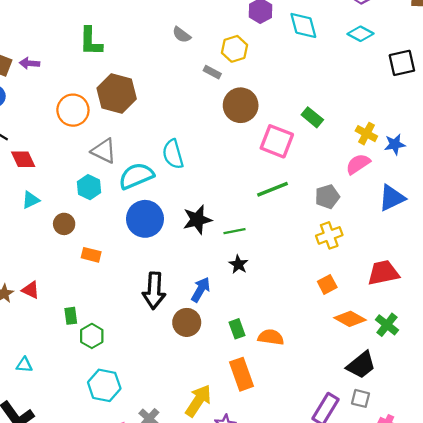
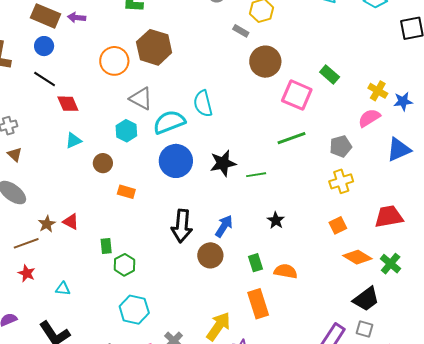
black star: (238, 264) -> (276, 220), moved

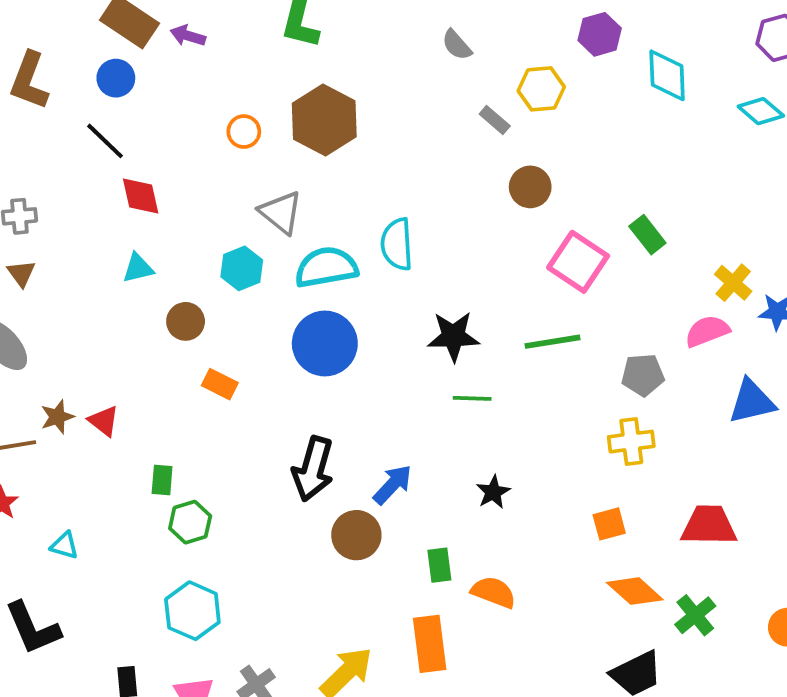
orange circle: (114, 61) -> (244, 132), size x0.6
brown circle: (265, 62) -> (530, 187), size x0.7
black star: (223, 163) -> (453, 336), moved

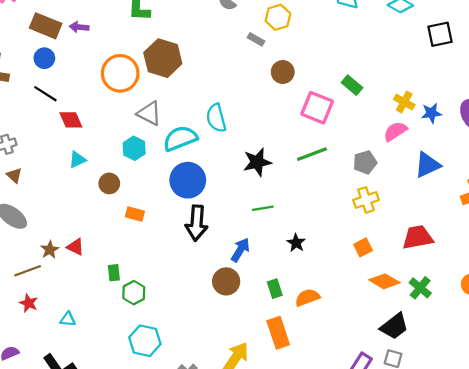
orange circle: (244, 132) -> (120, 73), size x2.0
green line: (472, 398) -> (263, 208), moved
black arrow: (313, 469) -> (196, 223), moved
orange semicircle: (494, 592) -> (307, 297), turned -30

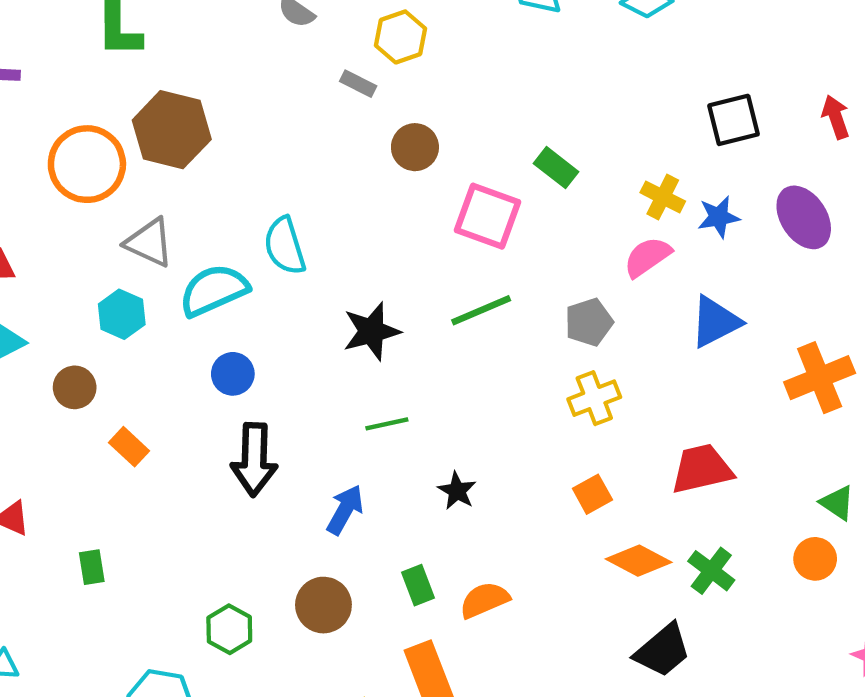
black square: (440, 34) -> (734, 120), moved
blue circle: (188, 180) -> (233, 374), size x0.6
orange rectangle: (135, 214) -> (129, 447), turned 30
brown circle: (226, 281) -> (323, 605), moved
green hexagon: (134, 293) -> (229, 629), moved

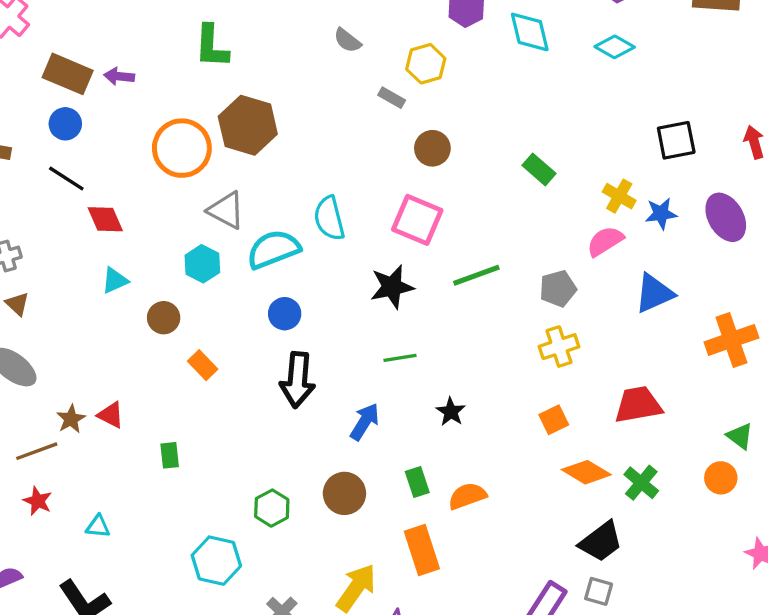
pink square: (487, 216) -> (417, 220), moved

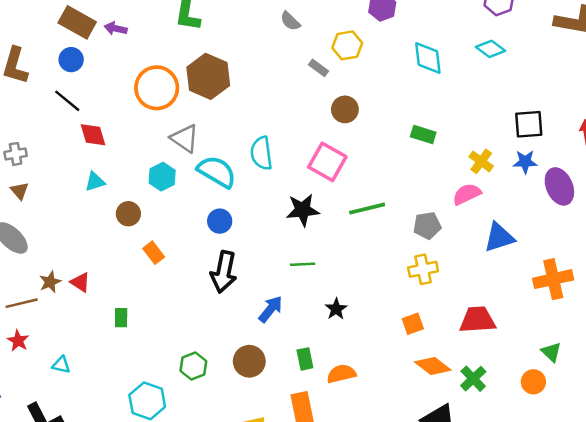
cyan diamond: (530, 32) -> (428, 58), moved
green rectangle: (539, 169) -> (423, 134), turned -30
blue star: (661, 214) -> (525, 162), moved
cyan semicircle: (273, 249) -> (217, 172), turned 45

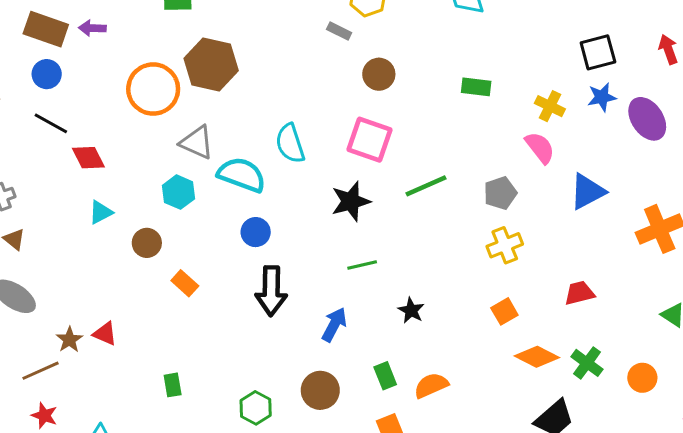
pink semicircle: (467, 194) -> (540, 148), turned 88
green rectangle: (121, 318) -> (173, 385), moved
red trapezoid: (478, 320) -> (579, 293), size x0.7
orange circle: (533, 382) -> (642, 378), moved

